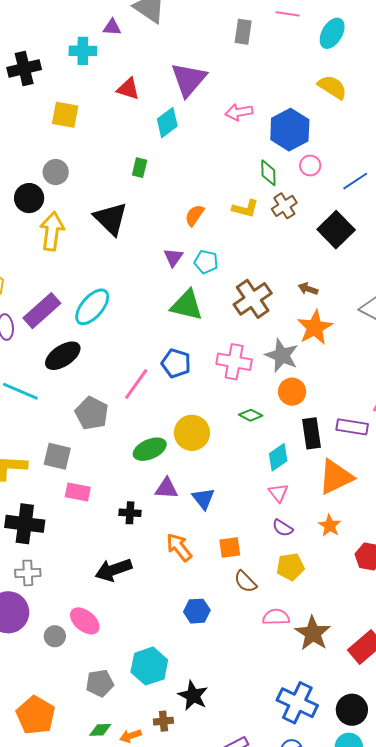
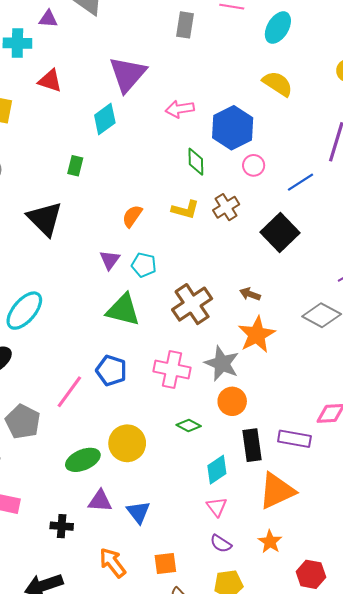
red triangle: (128, 89) -> (50, 81), moved
green diamond: (268, 173) -> (196, 162), moved

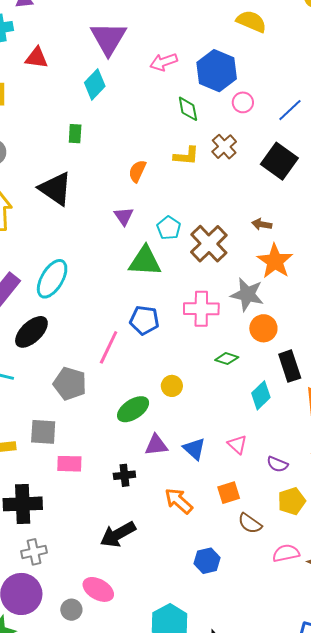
cyan pentagon: (144, 265) -> (169, 228), moved, turned 30
yellow circle: (127, 443) -> (172, 386), size x0.6
pink triangle: (217, 507) -> (237, 444), moved

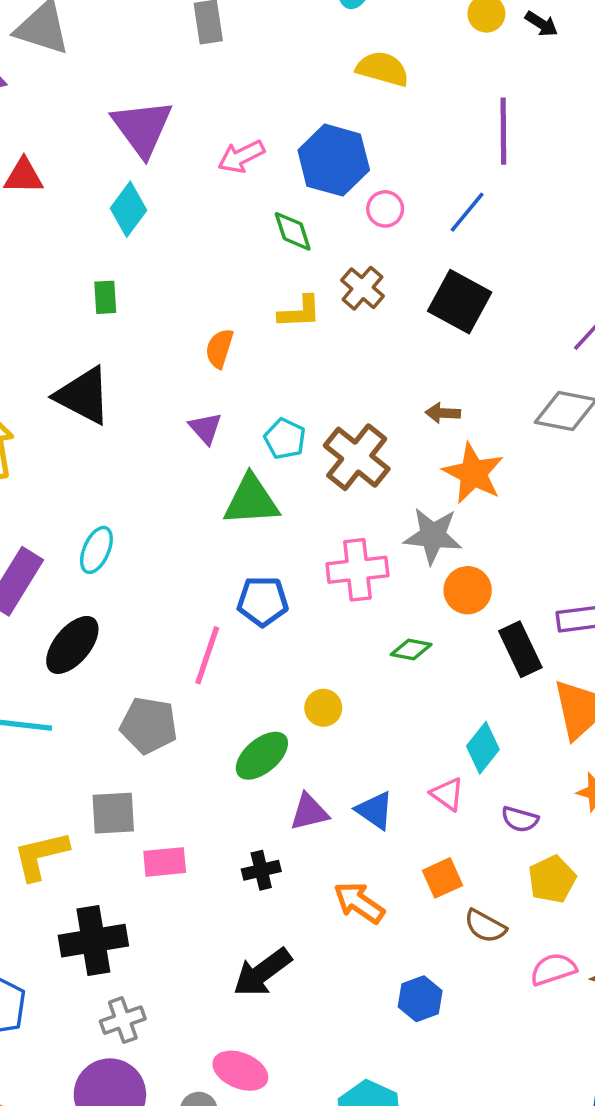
cyan ellipse: (52, 279) -> (96, 550), size x0.7
cyan diamond: (261, 395) -> (483, 748), moved

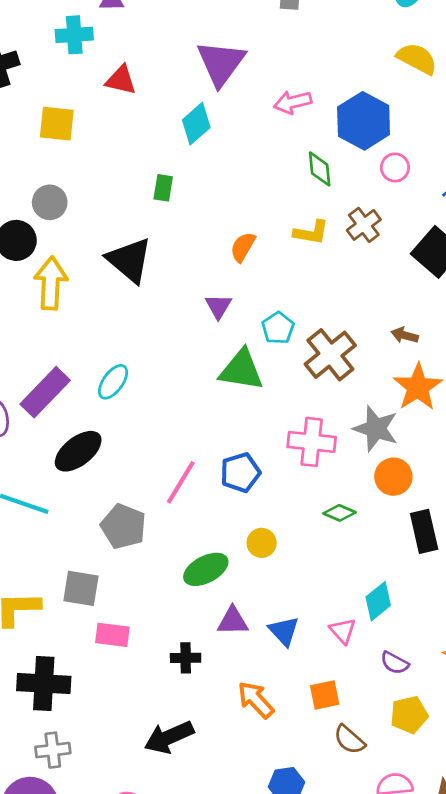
blue pentagon: (263, 601) -> (240, 473), moved, turned -30

